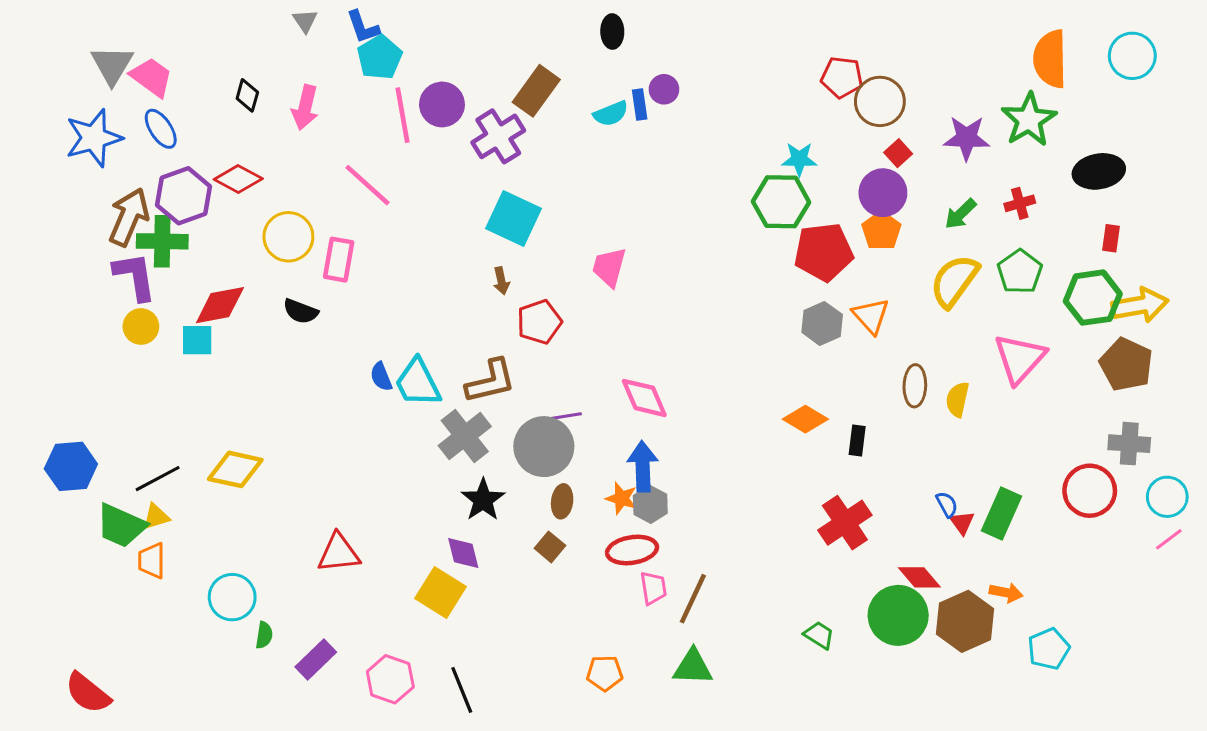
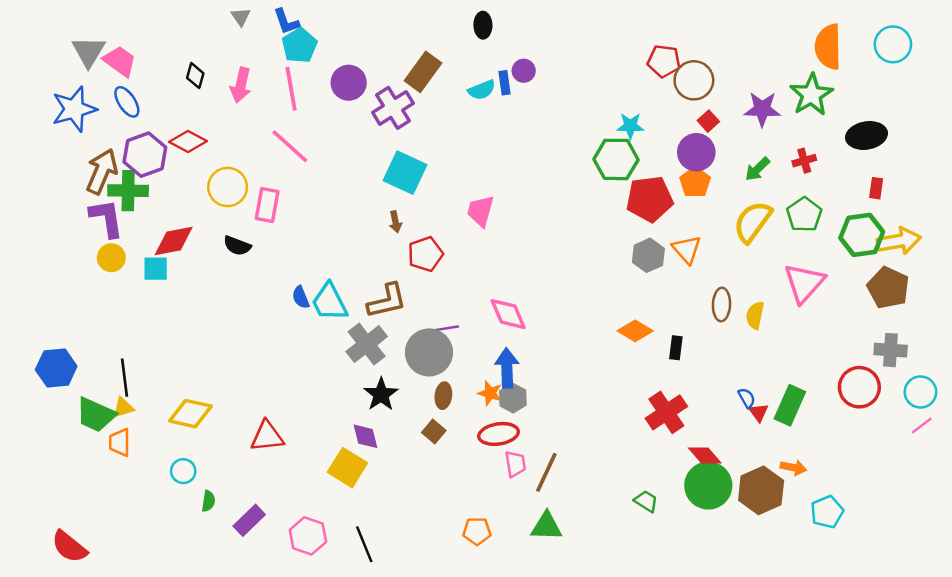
pink line: (402, 115) -> (291, 89), moved
yellow diamond: (235, 469) -> (190, 414), moved
black line: (158, 479) -> (124, 378), turned -69
red diamond: (919, 577) -> (705, 456), moved
cyan circle: (232, 597) -> (183, 471), size x0.7

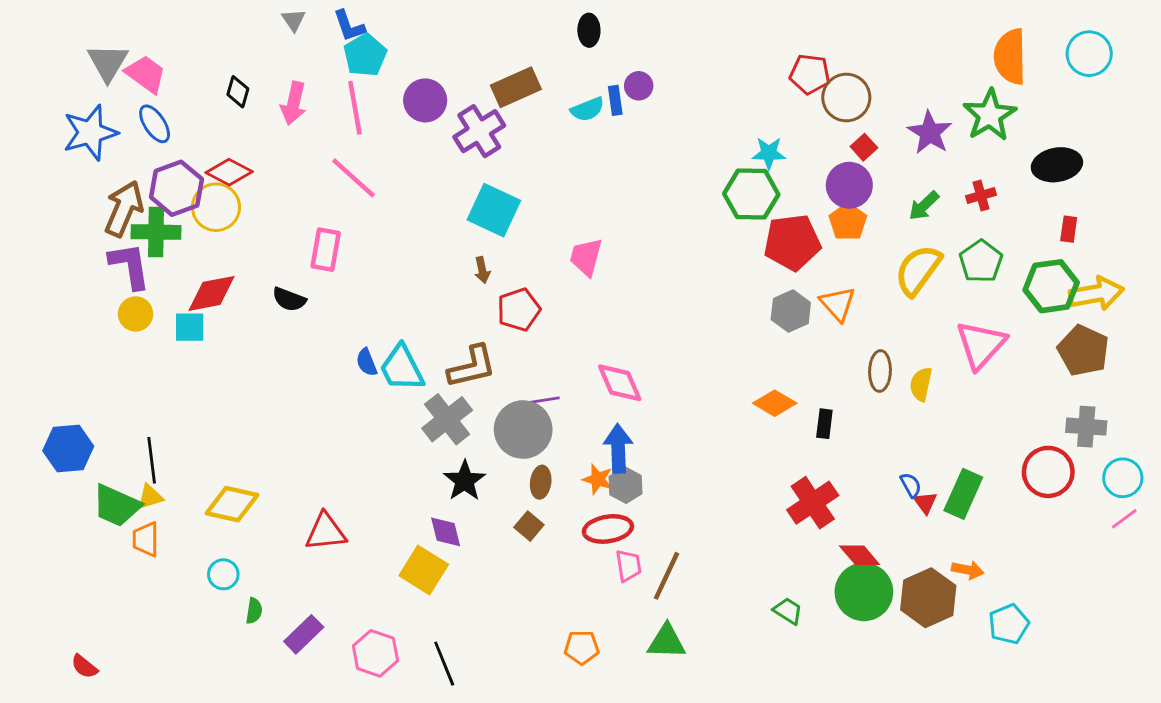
brown rectangle: (423, 72) -> (516, 87), turned 30
purple star: (762, 109) -> (930, 133), turned 30
yellow circle: (228, 187) -> (216, 207), moved
red semicircle: (69, 547) -> (84, 666), size x0.6

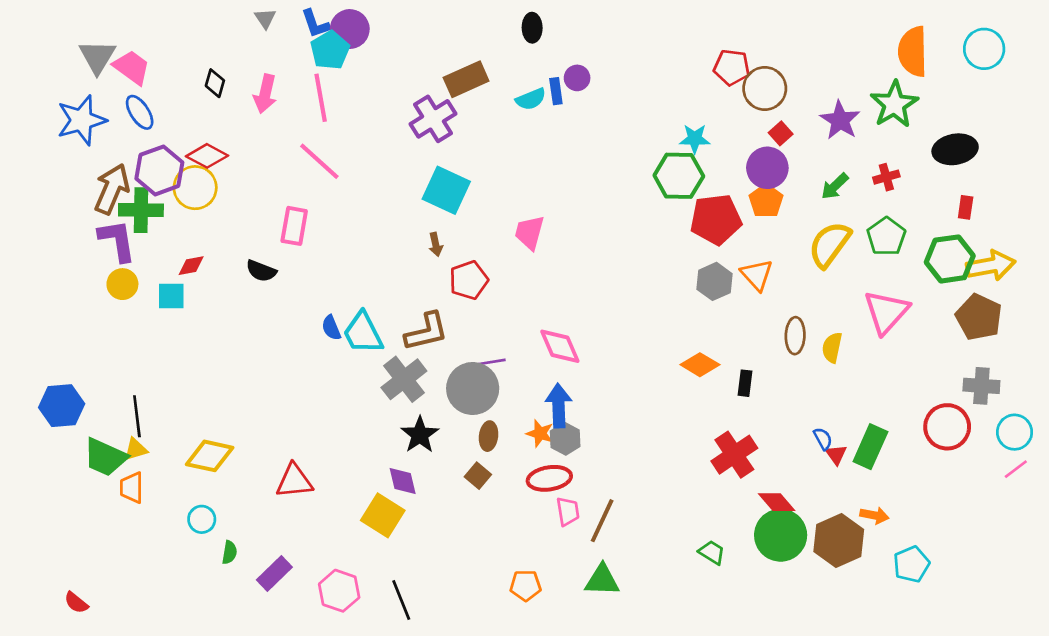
purple circle: (425, 100) -> (350, 29), moved
red diamond: (212, 293) -> (191, 266), size x0.6

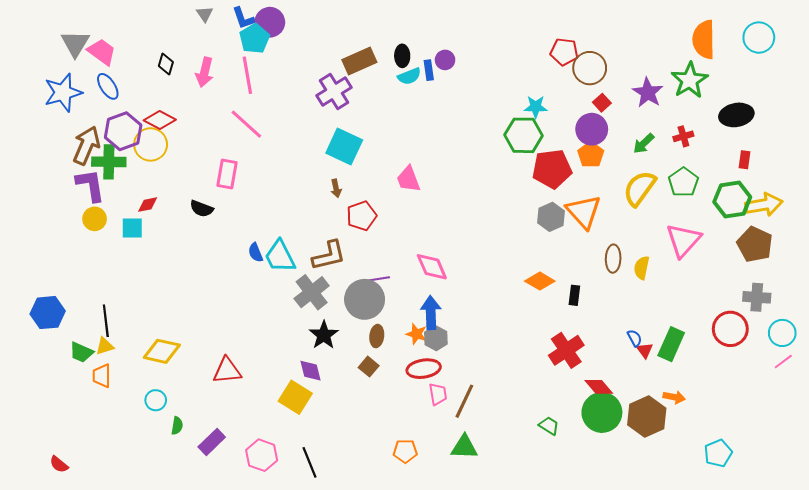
black ellipse: (532, 28) -> (402, 56), moved
pink trapezoid: (529, 233) -> (408, 179), turned -36
orange triangle: (757, 275) -> (584, 212), size x1.4
green trapezoid: (105, 457) -> (81, 352), size x0.7
cyan pentagon: (911, 564) -> (718, 453), moved

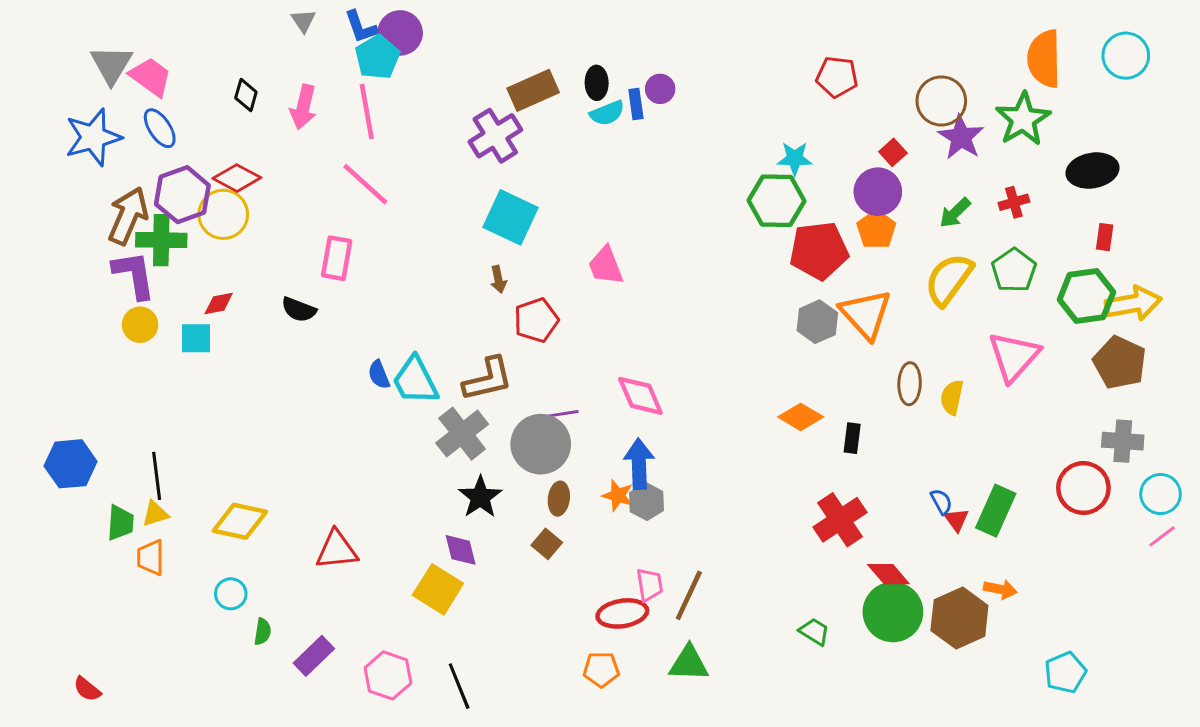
brown circle: (590, 68) -> (941, 101), moved
green trapezoid: (81, 352) -> (120, 523), turned -110
red ellipse: (424, 369) -> (622, 613), moved

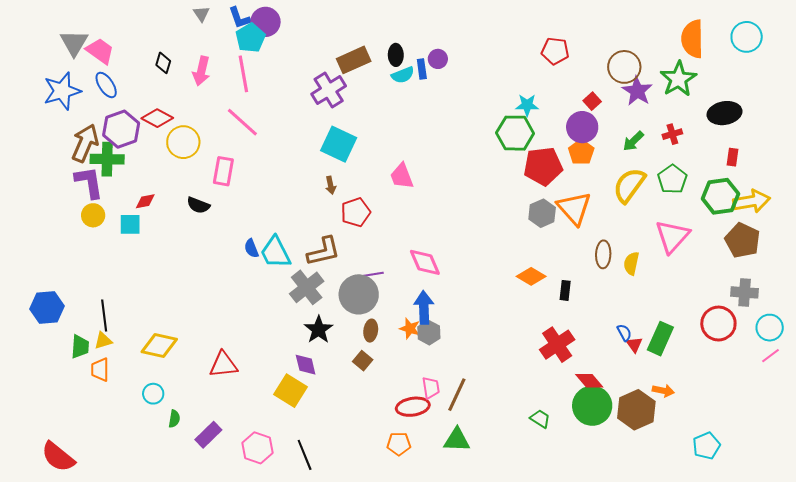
yellow circle: (223, 214) -> (183, 142), moved
red semicircle: (87, 689) -> (58, 457), size x1.8

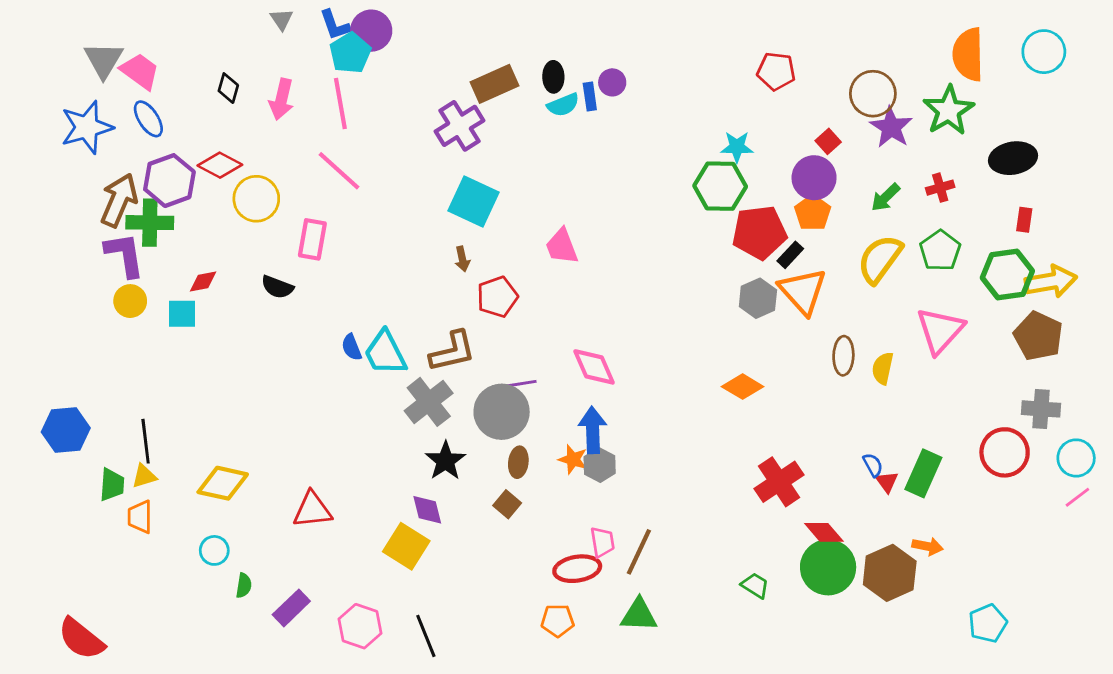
black rectangle: (565, 290) -> (790, 255), moved, turned 36

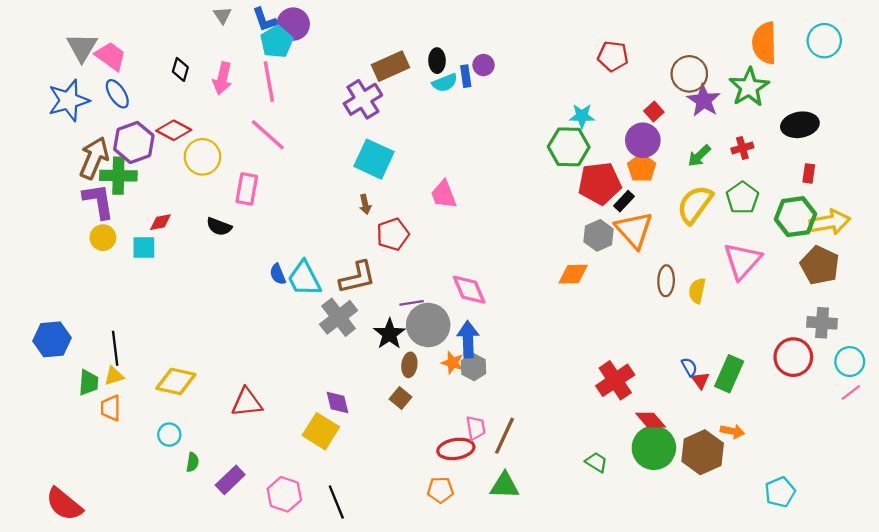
orange diamond: (743, 387) -> (573, 274), moved, turned -32
gray circle: (502, 412) -> (428, 325), moved
black star: (445, 461) -> (389, 334), moved

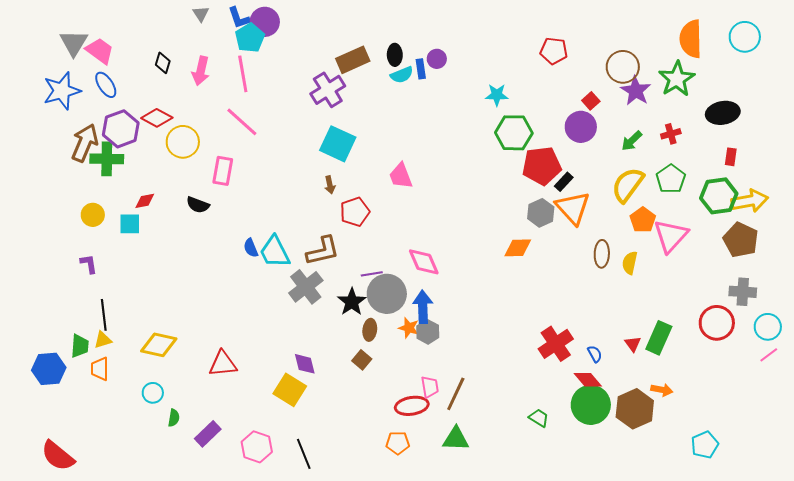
cyan star: (582, 116) -> (497, 95), moved
orange pentagon: (642, 168) -> (643, 220), moved
purple L-shape: (98, 201) -> (89, 264), moved, size x0.6
blue hexagon: (52, 339) -> (49, 369), moved
blue semicircle: (689, 367) -> (595, 354), moved

